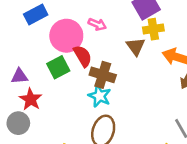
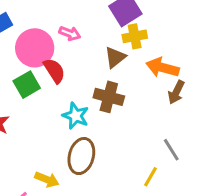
brown triangle: (136, 47) -> (115, 57), turned 30
brown cross: (103, 75) -> (109, 97), moved

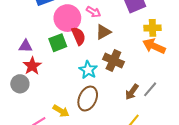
yellow cross: (135, 36) -> (153, 28), moved
brown triangle: (115, 57) -> (103, 32), moved
brown arrow: (176, 92) -> (132, 92), moved
gray line: (171, 150) -> (150, 89), moved, turned 63

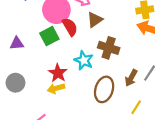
red star: (32, 66) -> (58, 73), moved
brown ellipse: (88, 99) -> (104, 89), moved
yellow arrow: (61, 111) -> (56, 88), moved, turned 140

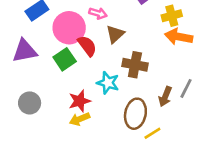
purple triangle: (17, 43) -> (25, 51), moved, size x1.5
red star: (58, 73) -> (80, 101), turned 30
gray circle: (15, 83) -> (30, 103), moved
yellow line: (136, 107) -> (152, 133), moved, turned 32

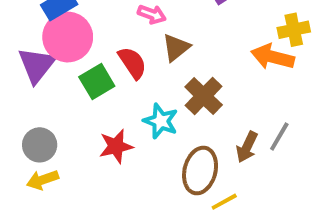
yellow cross: (172, 16) -> (294, 30), moved
pink circle: (69, 28) -> (68, 37), moved
purple triangle: (25, 51) -> (37, 65), turned -44
brown cross: (135, 65) -> (204, 96), turned 30
yellow arrow: (80, 119) -> (43, 180), moved

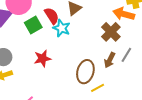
brown cross: (204, 96) -> (111, 32), moved
cyan star: (161, 121) -> (61, 28), moved

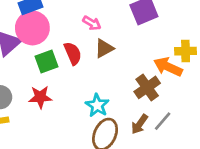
cyan star: (61, 28) -> (97, 105), moved
red star: (42, 58) -> (40, 97), moved

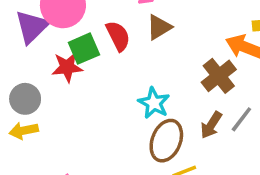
red star: (40, 97) -> (67, 67), moved

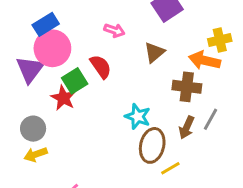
brown triangle: (159, 27) -> (154, 52), moved
red star: (67, 67) -> (63, 98), turned -30
brown cross: (219, 76) -> (187, 87), turned -36

